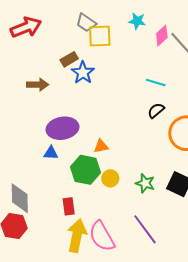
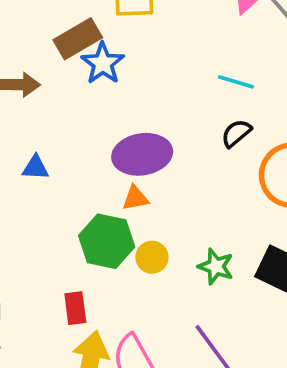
brown rectangle: (69, 59) -> (78, 39), size x1.4
purple ellipse: (62, 128) -> (142, 154), moved
blue triangle: (51, 153) -> (35, 168), moved

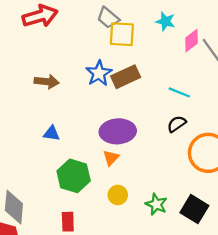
brown rectangle: (78, 39) -> (126, 77), moved
orange triangle: (135, 198) -> (111, 158), turned -42
green hexagon: (107, 241) -> (74, 176), moved

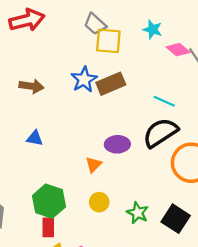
pink diamond: (191, 41) -> (178, 50), turned 75
black semicircle: (177, 124) -> (160, 133), size x1.8
purple ellipse: (118, 131) -> (117, 144), moved, size x0.7
green hexagon: (74, 176) -> (49, 201), moved

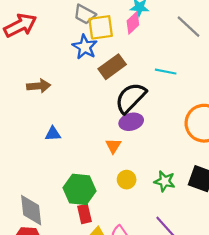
pink diamond: (178, 50) -> (133, 23), moved, turned -70
blue star: (84, 80) -> (85, 47), moved
black semicircle: (160, 133) -> (131, 98), moved

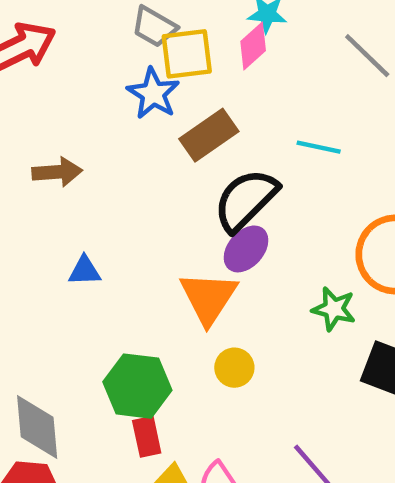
purple ellipse: (131, 122) -> (246, 249), turned -35
orange triangle: (113, 146) -> (208, 298), size x1.8
green star: (165, 181) -> (334, 309), moved

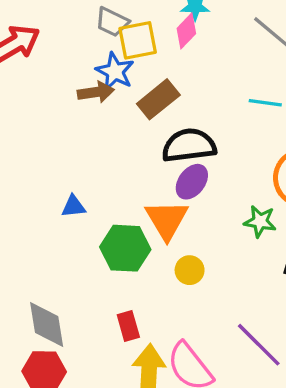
cyan line: (319, 147) -> (265, 103), moved
brown arrow: (57, 172) -> (96, 92), moved
black semicircle: (246, 200) -> (189, 145), turned 42
green hexagon: (137, 386) -> (125, 248), moved

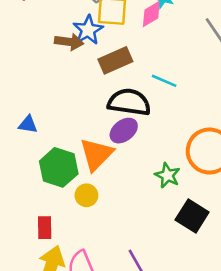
cyan line: (265, 103) -> (164, 81), moved
yellow circle: (190, 270) -> (86, 195), moved

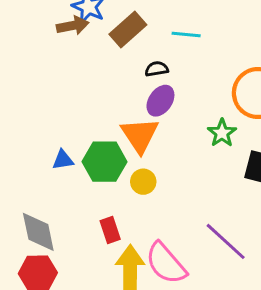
black semicircle: (129, 102) -> (157, 69), size x0.5
blue triangle: (28, 125) -> (63, 160), moved
green star: (168, 175) -> (222, 133), turned 30

